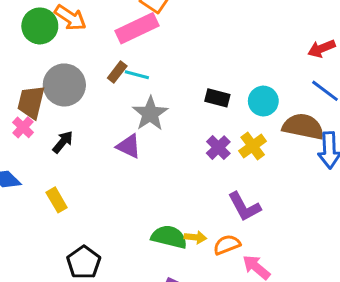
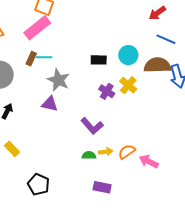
purple L-shape: (244, 207) -> (92, 126), moved
green semicircle: (169, 237) -> (89, 155), size x0.6

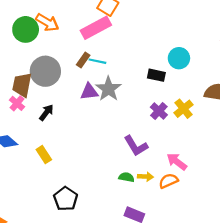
cyan circle: (128, 55) -> (179, 58), moved
purple triangle: (50, 104) -> (89, 92), moved, turned -30
pink arrow: (149, 162) -> (177, 162), moved

